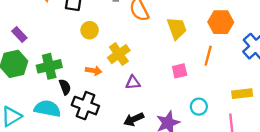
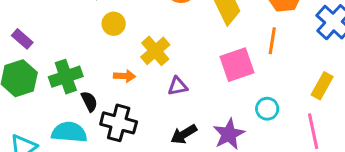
pink square: (180, 71) -> (237, 65), size x1.6
yellow rectangle: (242, 94) -> (322, 86), turned -48

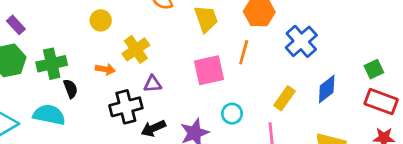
black cross: (119, 123) -> (126, 107), moved, turned -36

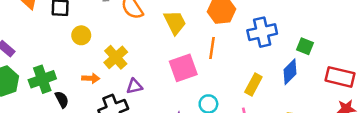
blue cross: (301, 41) -> (262, 32), turned 36
green square: (374, 69) -> (305, 46), moved, turned -35

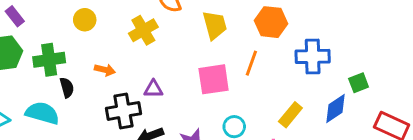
yellow circle: (81, 35) -> (85, 20), moved
green square: (305, 46) -> (359, 83), turned 35
yellow cross: (116, 57) -> (143, 30), moved

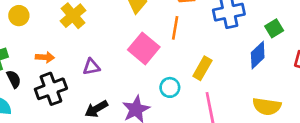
pink square: (214, 79) -> (144, 48), turned -32
black cross: (123, 111) -> (51, 89), moved
yellow rectangle: (290, 115) -> (202, 68), moved

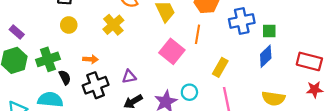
green square: (274, 28) -> (269, 31), moved, turned 32
purple triangle: (91, 67) -> (129, 77), moved
cyan circle: (170, 87) -> (189, 92), moved

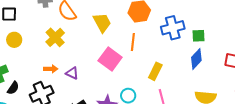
orange arrow: (90, 59) -> (51, 69), moved
black semicircle: (65, 77) -> (13, 88), turned 64
purple triangle: (129, 77) -> (72, 73), moved, turned 40

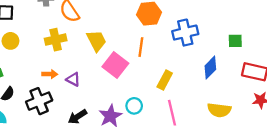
yellow trapezoid: (102, 23) -> (96, 41), moved
green square: (198, 36) -> (235, 41), moved
yellow cross: (55, 37) -> (56, 40), turned 30

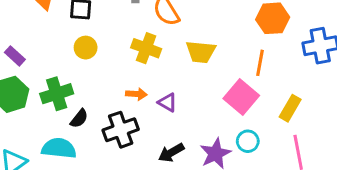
yellow cross: (56, 40) -> (146, 48), turned 30
yellow trapezoid: (96, 41) -> (201, 52), turned 120
pink square: (115, 65) -> (241, 97), moved

